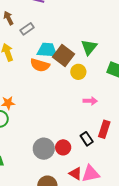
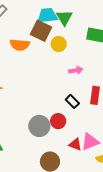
cyan trapezoid: (47, 50) -> (47, 16), moved
black rectangle: (87, 139) -> (72, 101), moved

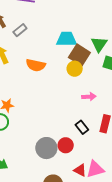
green triangle: (64, 18) -> (99, 44), moved
brown square: (41, 31) -> (79, 55), moved

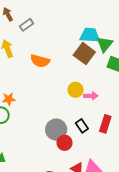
cyan trapezoid: (66, 39) -> (90, 35), moved
yellow circle: (75, 69) -> (76, 90), moved
gray circle: (46, 148) -> (56, 130), moved

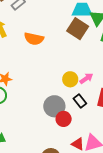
yellow circle: (76, 90) -> (70, 79), moved
pink arrow: (91, 96) -> (86, 78), moved, turned -32

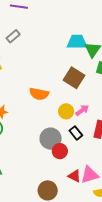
brown square: (78, 29) -> (74, 78), moved
orange semicircle: (34, 39) -> (39, 94), moved

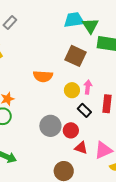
pink arrow: (82, 110) -> (88, 87), turned -40
gray circle: (51, 139) -> (50, 126), moved
red triangle: (74, 176) -> (81, 148), moved

